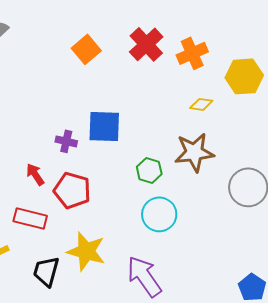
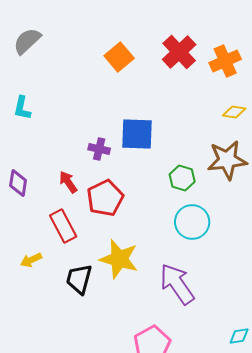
red pentagon: (72, 190) -> (105, 198), turned 30
red rectangle: (30, 218) -> (63, 226), turned 48

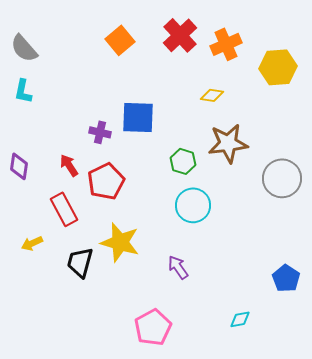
gray semicircle: (27, 41) -> (24, 48), moved, turned -88
yellow diamond: (234, 112) -> (212, 95), moved
purple arrow: (177, 284) -> (178, 267), size x0.6

